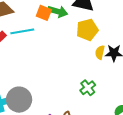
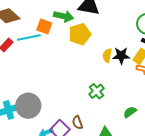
orange square: (44, 13) -> (44, 26), moved
yellow pentagon: (87, 30) -> (80, 34), moved

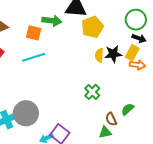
yellow pentagon: (80, 34) -> (92, 27), moved
cyan line: (29, 37) -> (34, 57), moved
brown semicircle: (77, 123) -> (111, 119), moved

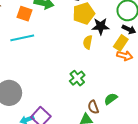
black star: (113, 54) -> (101, 26), moved

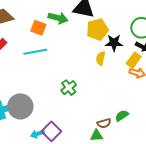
green cross: (77, 78) -> (69, 88), moved
brown semicircle: (93, 107) -> (104, 123), turned -88

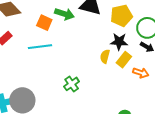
yellow pentagon: (97, 29) -> (121, 16), moved
yellow rectangle: (134, 60) -> (124, 60), moved

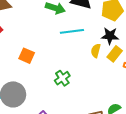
orange square: (44, 23) -> (27, 56), moved
cyan line: (40, 47) -> (72, 31), moved

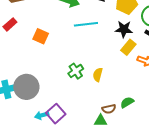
yellow semicircle: (96, 51) -> (98, 75), moved
orange square: (27, 56) -> (41, 36), moved

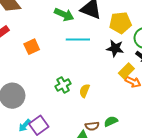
orange square: (41, 36) -> (32, 47), turned 35
yellow rectangle: (128, 47) -> (126, 71), moved
cyan arrow: (42, 115) -> (25, 125), turned -40

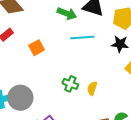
green cross: (63, 85) -> (70, 84), turned -35

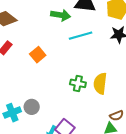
yellow semicircle: (92, 88) -> (100, 83), size x1.5
gray circle: (20, 98) -> (32, 107), size x0.6

